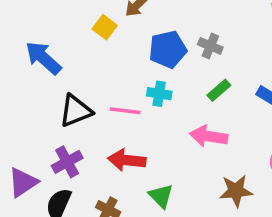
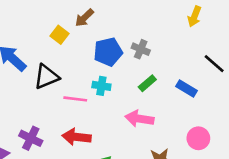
black triangle: (76, 111) -> (46, 77), moved
purple cross: (67, 162) -> (31, 138), turned -35

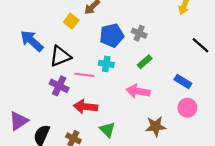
blue rectangle: (187, 88) -> (183, 81), moved
purple cross: (31, 138) -> (59, 86), moved

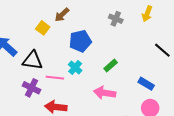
gray cross: (139, 33) -> (116, 19), moved
black triangle: (60, 56) -> (33, 60), turned 30
cyan cross: (106, 64) -> (75, 67), turned 32

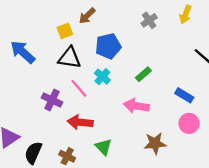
gray cross: (116, 19) -> (149, 20), turned 32
yellow square: (43, 28) -> (65, 31), turned 32
black triangle: (33, 60) -> (70, 58), moved
pink line: (55, 78) -> (79, 88), turned 42

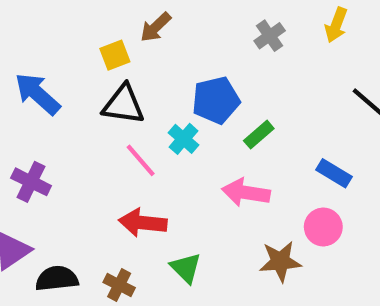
blue pentagon: (108, 46) -> (216, 100), moved
purple cross: (52, 100) -> (31, 182), moved
pink circle: (189, 123) -> (323, 227), moved
black semicircle: (33, 153) -> (57, 279), turned 60

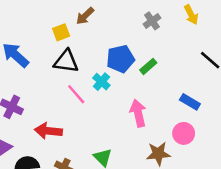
yellow arrow: (336, 25) -> (191, 15), turned -48
green rectangle: (259, 135) -> (148, 66), moved
pink arrow: (246, 193) -> (138, 113), turned 68
red arrow: (143, 223) -> (48, 131), moved

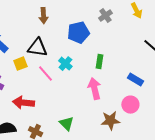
brown arrow: (85, 16) -> (43, 16), moved, turned -49
yellow square: (61, 32) -> (20, 64), moved
blue pentagon: (120, 59) -> (78, 33), moved
green rectangle: (148, 66) -> (99, 62), moved, turned -40

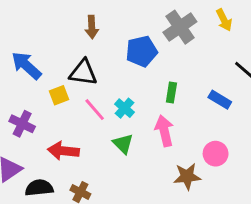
gray cross: (105, 16) -> (180, 27), size x1.6
cyan cross: (65, 64) -> (125, 108), moved
blue rectangle: (135, 80) -> (220, 100), moved
green triangle: (66, 124) -> (123, 144), moved

